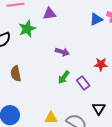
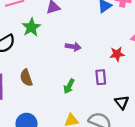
green arrow: (64, 77) -> (69, 86), moved
purple rectangle: (83, 83) -> (101, 77), turned 40

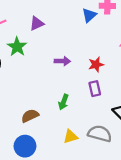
red star: (117, 54) -> (96, 64), moved
brown semicircle: (26, 78) -> (30, 116), moved, turned 91

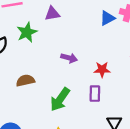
green arrow: (63, 102) -> (60, 99), size x1.5
brown semicircle: (30, 116) -> (25, 81), moved

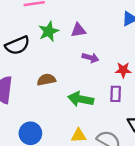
purple triangle: (52, 14) -> (78, 30), moved
green arrow: (60, 99) -> (81, 99), turned 65

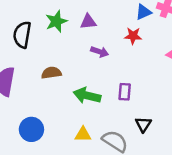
black semicircle: (17, 45) -> (22, 35), turned 120
red star: (123, 70) -> (133, 36), moved

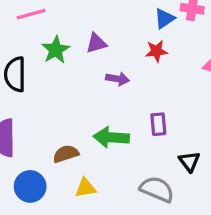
brown semicircle: (51, 73) -> (66, 154), moved
blue circle: (31, 129) -> (30, 186), moved
yellow triangle: (83, 134) -> (85, 188), moved

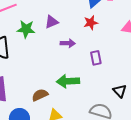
green star: (56, 50) -> (26, 29), turned -30
purple rectangle: (158, 124) -> (96, 58), moved

